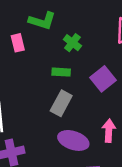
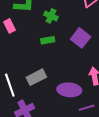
gray rectangle: (61, 103) -> (36, 77), moved, turned 48

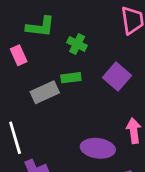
gray rectangle: (36, 77) -> (45, 92), moved

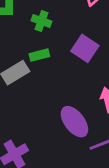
purple ellipse: (98, 148) -> (74, 122), turned 52

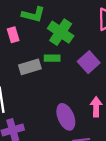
green cross: (41, 21) -> (61, 32), size x1.6

